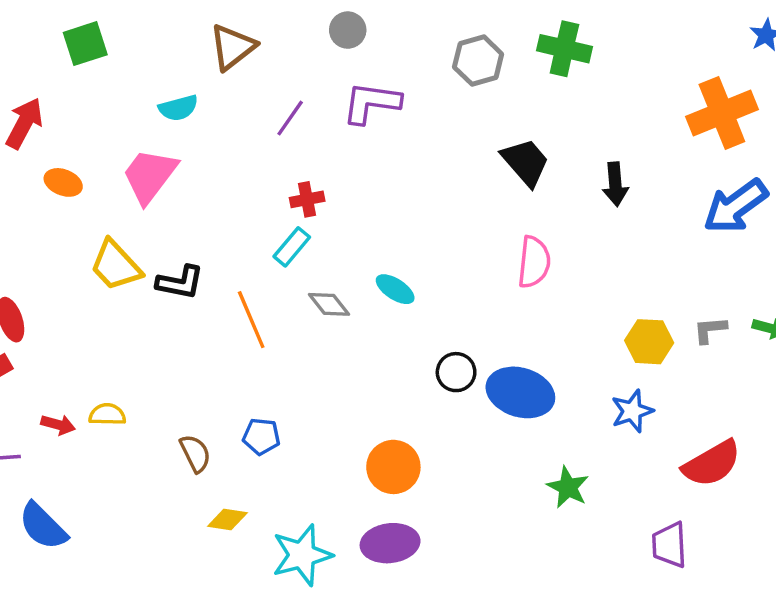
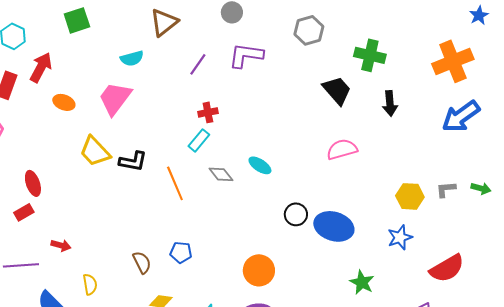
green cross: (564, 49) -> (370, 55), moved
pink semicircle: (534, 262) -> (342, 149), turned -112
yellow semicircle: (107, 414) -> (90, 284), moved, turned 80

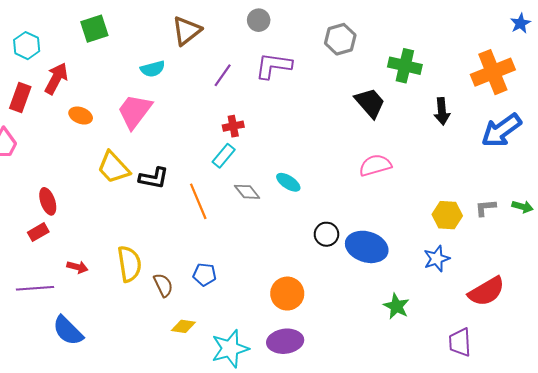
black arrow: (390, 103) -> (442, 111), moved
yellow semicircle: (90, 284) -> (129, 264), moved, size x1.6

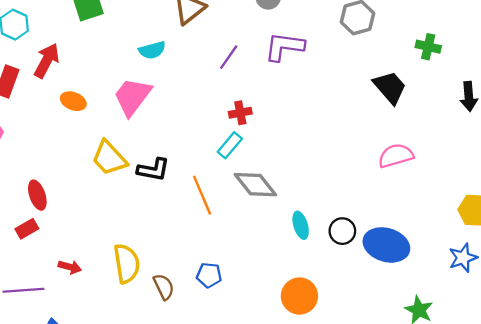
green cross: (405, 66) -> (428, 47), size x0.7
cyan ellipse: (288, 182) -> (301, 225), moved, turned 40
gray diamond: (247, 192) -> (255, 185), size x1.5

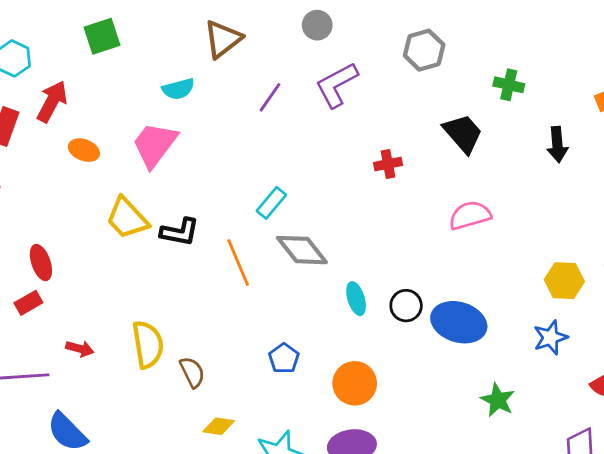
purple L-shape: (284, 47) -> (337, 85), turned -36
red cross: (240, 113) -> (388, 164), moved
blue pentagon: (209, 275) -> (284, 358), moved, turned 30

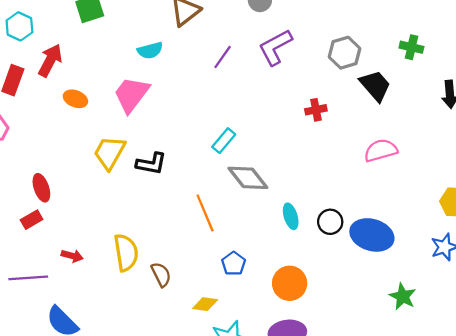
gray hexagon: (424, 50) -> (344, 53), moved
yellow trapezoid: (127, 218) -> (109, 153), turned 72
orange line: (238, 263) -> (205, 213), moved
yellow diamond: (219, 426) -> (205, 304), moved

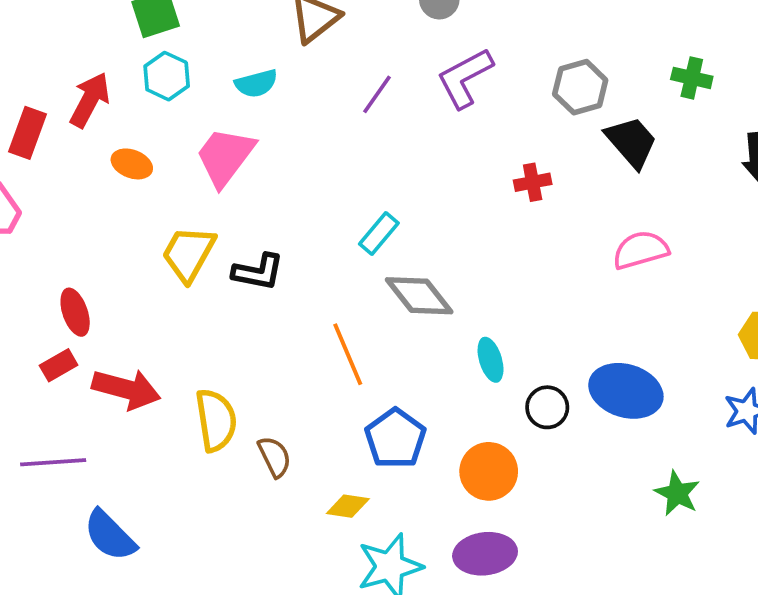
cyan hexagon: (19, 26) -> (167, 76), moved
black circle: (330, 222) -> (547, 407), moved
red arrow: (72, 256) -> (126, 389), moved, size x1.8
blue pentagon: (234, 264) -> (395, 438), size x1.5

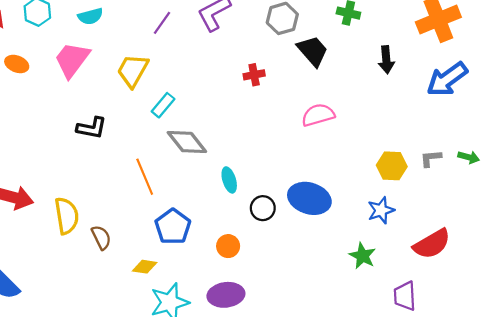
yellow trapezoid: (189, 254) -> (133, 70), moved
orange circle: (489, 471) -> (228, 246), size x0.7
green star: (677, 493) -> (362, 256), moved

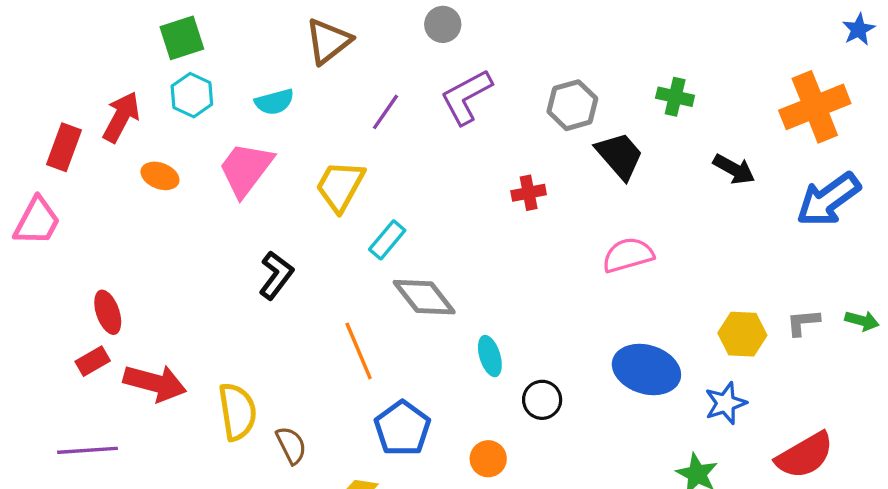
black arrow: (386, 60) -> (734, 169), turned -56
black L-shape: (92, 128) -> (276, 275), turned -64
blue ellipse: (309, 198) -> (646, 369), moved

